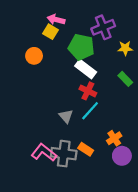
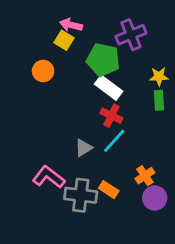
yellow star: (125, 48) -> (159, 77), moved
green rectangle: (125, 79) -> (159, 100), turned 40
gray triangle: (66, 116) -> (84, 148), turned 40
pink L-shape: (44, 153) -> (49, 177), moved

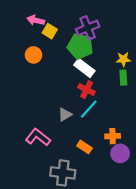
pink arrow: (71, 25) -> (36, 20), moved
purple cross: (131, 35) -> (88, 28), moved
orange cross: (145, 176) -> (113, 136), turned 32
gray cross: (81, 195) -> (63, 173), moved

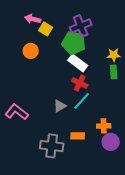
pink L-shape: (38, 137) -> (17, 112), moved
orange rectangle: (84, 147) -> (78, 136), turned -32
gray cross: (63, 173) -> (52, 146), moved

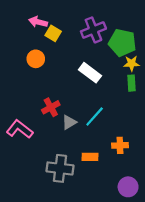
green pentagon: (74, 43) -> (122, 43), moved
red cross: (80, 83) -> (51, 107), moved, turned 35
purple circle: (111, 142) -> (128, 187), moved

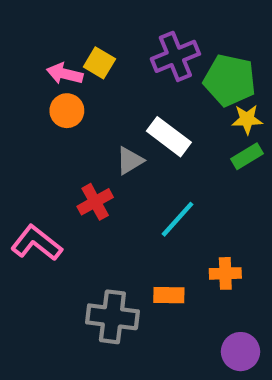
pink arrow: (38, 22) -> (65, 74), moved
green rectangle: (132, 83) -> (247, 156), turned 63
gray triangle: (69, 122) -> (130, 161), moved

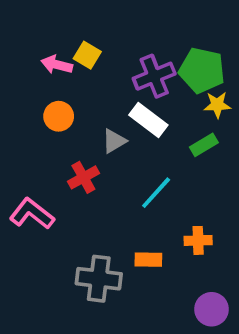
purple cross: (175, 56) -> (154, 76), moved
orange circle: (67, 111) -> (59, 116), moved
green rectangle: (247, 156) -> (204, 145), moved

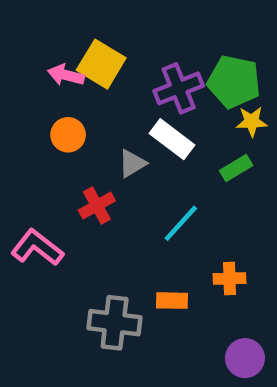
yellow square: (87, 55) -> (101, 64), size x1.5

